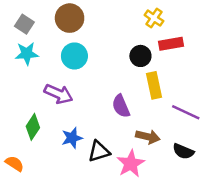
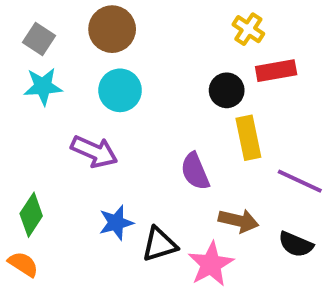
green diamond: (33, 127) -> (31, 215), moved

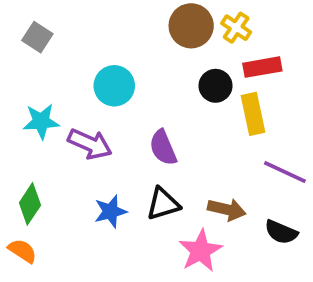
brown circle: (112, 29) -> (191, 26), moved
cyan star: (43, 86) -> (41, 121), moved
yellow rectangle: (248, 138) -> (253, 114), moved
purple semicircle: (195, 171) -> (163, 148), moved
black triangle: (160, 244) -> (163, 204), moved

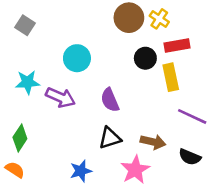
blue star: (111, 211) -> (81, 171), moved

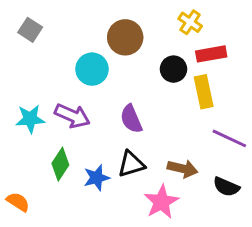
brown circle: (129, 18) -> (125, 37), moved
cyan star: (28, 82) -> (30, 119), moved
green diamond: (20, 138) -> (60, 164), moved
blue star: (81, 171) -> (97, 178), moved

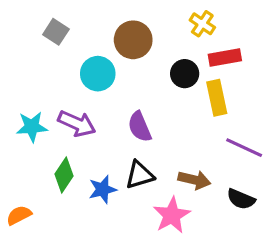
gray square: (30, 30) -> (56, 32), moved
orange semicircle: (18, 202) -> (19, 215), turned -60

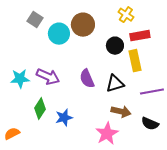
cyan circle: (98, 74) -> (59, 34), moved
purple line: (244, 148) -> (152, 92), turned -35
black triangle: (140, 175) -> (115, 84), moved

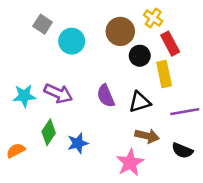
brown circle: (83, 25) -> (120, 31), moved
red rectangle: (140, 36) -> (170, 44), turned 72
orange semicircle: (12, 134) -> (16, 150), moved

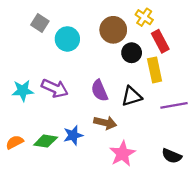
green diamond: (49, 132) -> (46, 141), moved, turned 65
brown arrow: (147, 136) -> (105, 123), moved
black semicircle: (182, 150) -> (172, 156), moved

